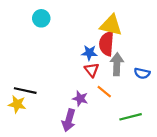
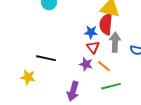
black line: (25, 91) -> (46, 58), moved
purple star: (80, 99) -> (86, 64), moved
green line: (131, 117) -> (111, 86), moved

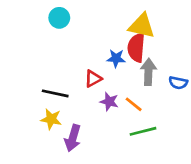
red triangle: (93, 47) -> (93, 79), moved, turned 40
yellow star: (28, 77) -> (51, 119), moved
purple arrow: (73, 91) -> (73, 138), moved

